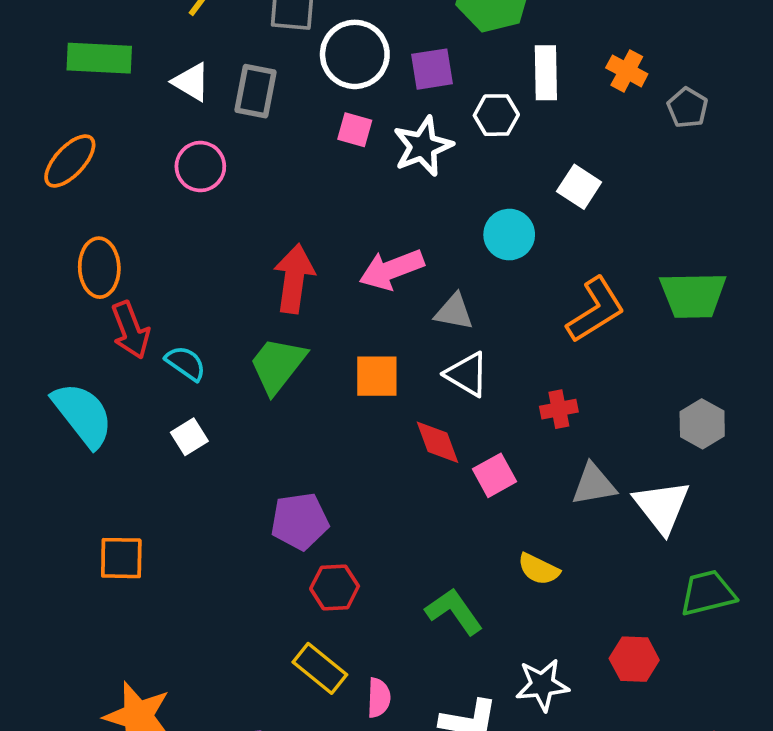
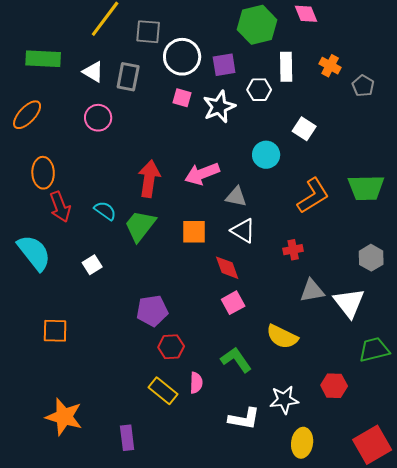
cyan semicircle: (186, 363) -> (105, 211), moved
pink square: (494, 475) -> (233, 303), moved
yellow semicircle: (539, 569) -> (282, 337), size x1.4
pink semicircle: (379, 698) -> (196, 383), moved

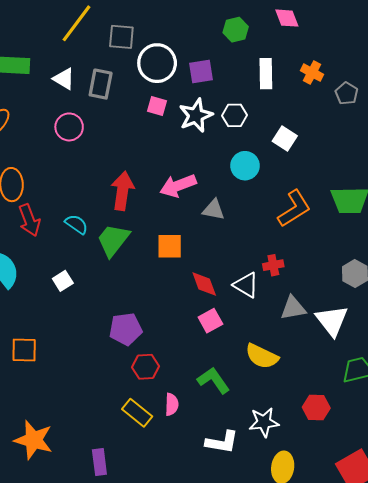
green hexagon: (257, 25) -> (236, 30), size x0.6
white hexagon: (259, 90) -> (235, 115), moved
white triangle: (243, 231) -> (246, 285), moved

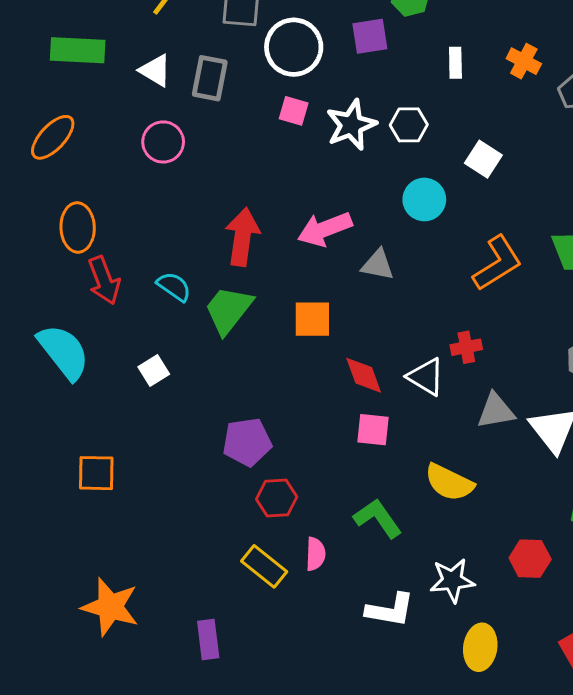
purple square: (201, 71) -> (370, 36), moved
white rectangle: (266, 74) -> (455, 63), size x0.7
pink square: (210, 321) -> (373, 430), turned 35

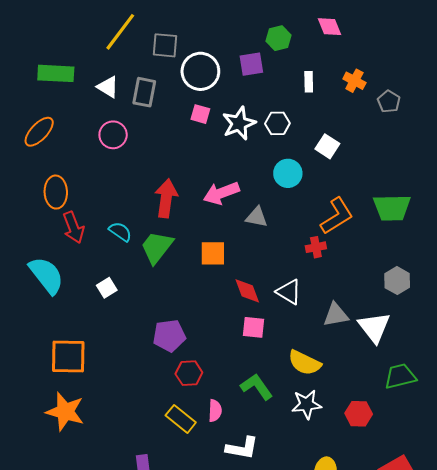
red cross: (466, 347) -> (316, 247), moved
orange square: (96, 473) -> (68, 356), size x1.4
white star: (452, 580) -> (307, 404), moved
orange star: (110, 607) -> (65, 412), moved
white L-shape: (390, 610) -> (242, 448), moved

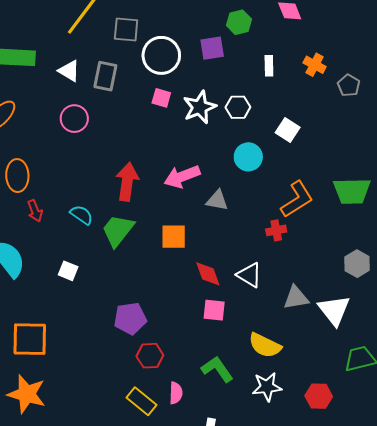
red arrow: (73, 227) -> (35, 211), size x0.7
white square: (107, 288) -> (68, 271), turned -36

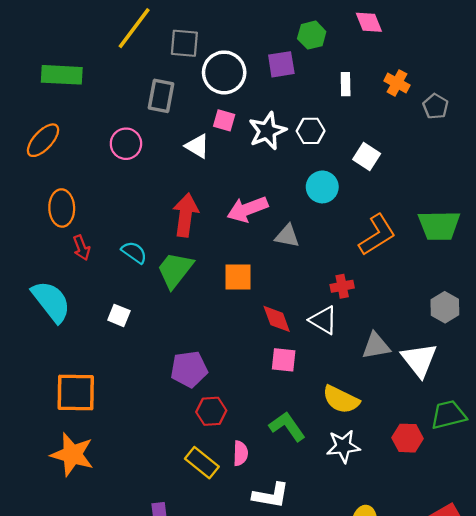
white triangle: (69, 71) -> (197, 146), moved
red cross: (276, 230) -> (342, 286), moved
red hexagon: (319, 396) -> (407, 438), moved

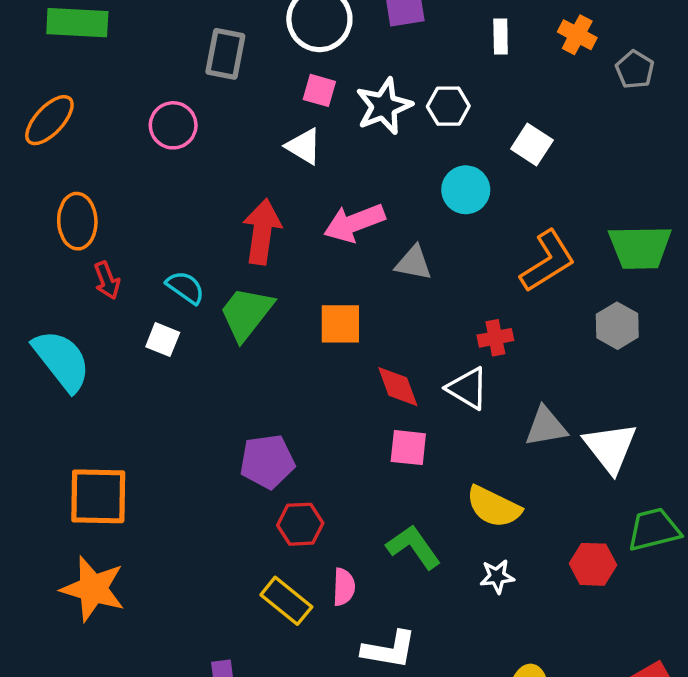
white triangle: (197, 146) -> (304, 146), moved
gray hexagon: (445, 307) -> (617, 326), moved
white square: (119, 315) -> (163, 340), moved
white star: (343, 446) -> (497, 576), size x0.7

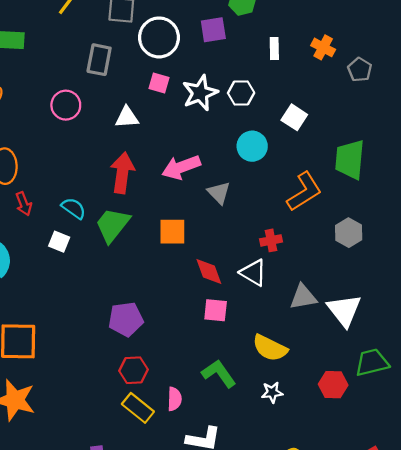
white triangle: (304, 146) -> (127, 117), moved, turned -35
green trapezoid: (640, 247) -> (350, 159), moved, turned 96
gray triangle: (414, 263) -> (219, 193), turned 35
red hexagon: (300, 524) -> (133, 370), moved

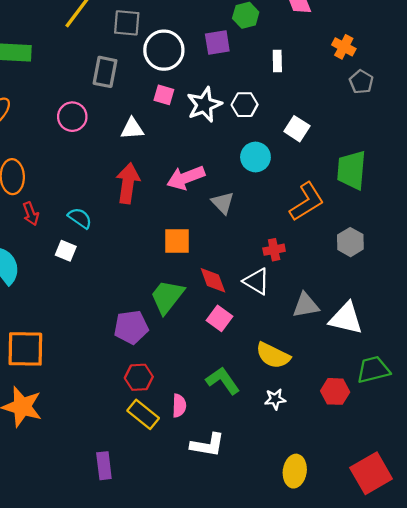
orange cross: (323, 47) -> (344, 47), moved
green trapezoid: (112, 225) -> (167, 297), moved
pink square: (216, 310) -> (219, 318), turned 30
white triangle: (344, 310) -> (346, 318), turned -39

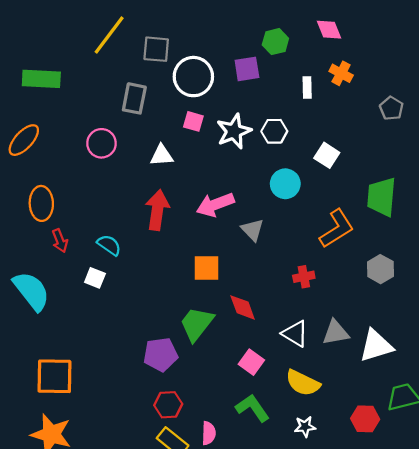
orange cross: (344, 47) -> (341, 73), moved
white triangle: (257, 281) -> (295, 334), moved
pink square: (219, 318) -> (251, 362), moved
white triangle: (346, 318) -> (376, 346), turned -30

